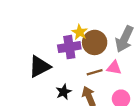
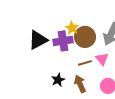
black triangle: (40, 67) -> (38, 40), moved
pink triangle: (114, 68) -> (102, 59), turned 40

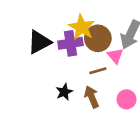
yellow star: (72, 28) -> (82, 27), size x1.5
pink triangle: (102, 59) -> (115, 56), moved

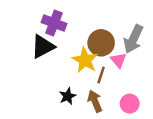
yellow star: (82, 27) -> (85, 60), moved
purple cross: (70, 43) -> (54, 23), moved, turned 30
brown line: (98, 71) -> (101, 75), turned -56

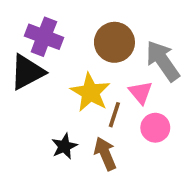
gray arrow: (133, 39) -> (163, 61), turned 120
brown circle: (101, 43) -> (114, 42), moved
pink circle: (130, 104) -> (155, 128), moved

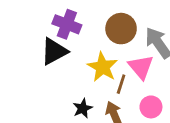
pink triangle: (140, 92) -> (141, 67), size x1.4
pink circle: (155, 128) -> (151, 107), moved

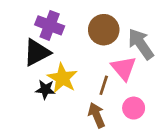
yellow star: (103, 67) -> (62, 78), moved
black star: (83, 108) -> (45, 89), moved, turned 30

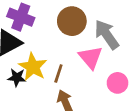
brown line: (104, 85) -> (58, 74), moved
pink circle: (134, 108) -> (118, 83), moved

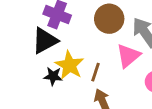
pink triangle: (91, 57) -> (128, 56), turned 30

